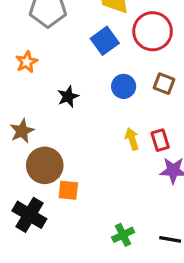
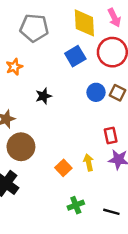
blue circle: (124, 86) -> (96, 92), moved
yellow arrow: (132, 139) -> (89, 162), moved
orange square: (68, 190) -> (63, 168), moved, turned 35

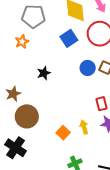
orange star: (14, 67) -> (22, 42), moved

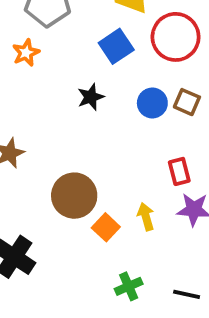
black star: (44, 73) -> (91, 97), moved
brown circle: (27, 116) -> (74, 196), moved

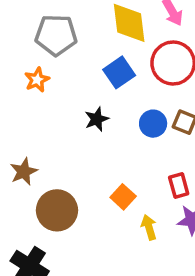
brown circle: (74, 196) -> (57, 210), moved
orange square: (106, 227) -> (123, 197), moved

